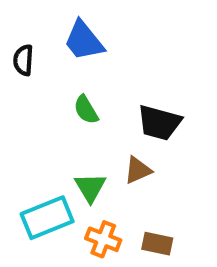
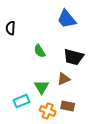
blue trapezoid: (84, 41) -> (67, 19), moved
cyan rectangle: (47, 218) -> (22, 101), size x0.7
brown rectangle: (157, 244) -> (68, 106), moved

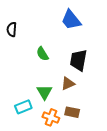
black trapezoid: (74, 57) -> (78, 60), turned 85

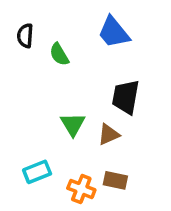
black semicircle: (12, 29) -> (25, 36), moved
green semicircle: (42, 54) -> (59, 54), moved
green triangle: (45, 92) -> (73, 124), moved

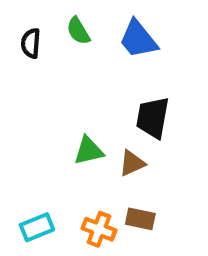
green semicircle: (59, 54) -> (78, 31), moved
green triangle: (73, 124) -> (89, 151), turned 48
cyan rectangle: (37, 172) -> (37, 227), moved

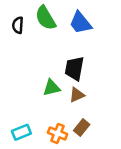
green semicircle: (78, 31) -> (46, 18), size x1.5
black trapezoid: (153, 118) -> (74, 68), moved
brown rectangle: (140, 219) -> (82, 127), turned -63

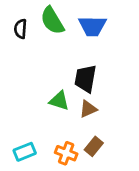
blue trapezoid: (80, 23) -> (92, 26), turned -50
green triangle: (52, 88) -> (59, 101), turned 30

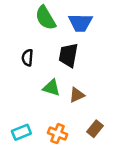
black semicircle: (21, 29) -> (27, 58), moved
black trapezoid: (85, 79) -> (68, 55), moved
brown rectangle: (94, 146) -> (95, 129), moved

